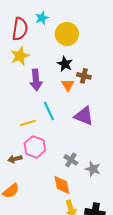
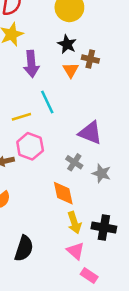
purple triangle: (84, 116) -> (90, 133), moved

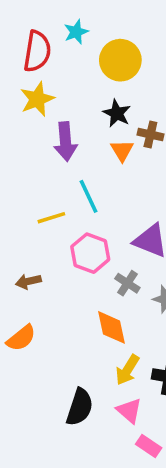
pink hexagon: (30, 146) -> (90, 253), moved
yellow arrow: (74, 223) -> (127, 370), turned 50
black semicircle: (24, 248) -> (80, 407), moved

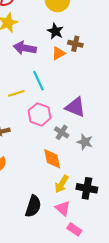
purple arrow: (65, 142) -> (25, 48), turned 105
orange triangle: (122, 150) -> (58, 53), turned 32

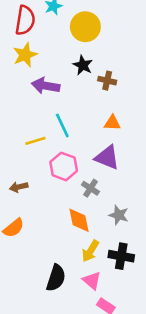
orange triangle: (58, 53) -> (112, 123), moved, turned 32
gray star: (85, 142) -> (119, 215), moved

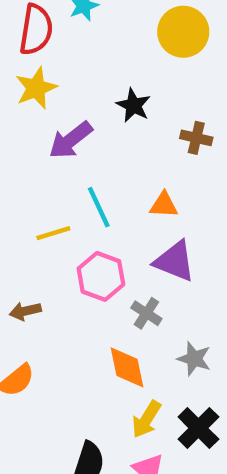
yellow circle: (85, 27) -> (183, 32), moved
brown cross: (107, 81) -> (196, 138), moved
purple arrow: (46, 86) -> (71, 140), turned -48
orange triangle: (112, 123) -> (164, 205), moved
black cross: (121, 256) -> (198, 428), turned 35

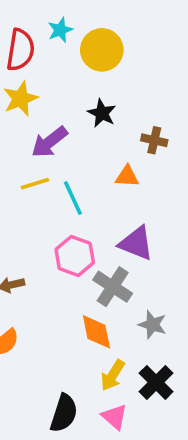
yellow circle: (183, 32) -> (102, 50), moved
orange triangle: (164, 205) -> (127, 176), moved
yellow line: (53, 233) -> (35, 184), moved
gray cross: (146, 313) -> (113, 287), size x1.5

